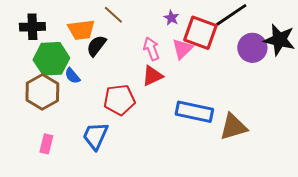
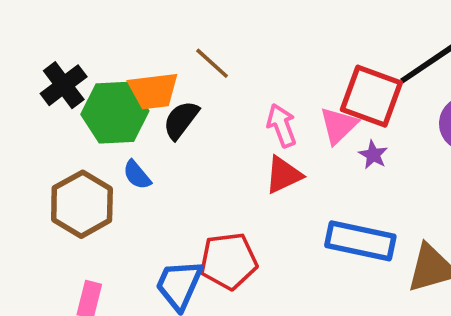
purple star: (171, 18) -> (373, 155), moved
black cross: (32, 27) -> (64, 85), turned -35
green hexagon: (51, 59) -> (115, 113), moved
red pentagon: (119, 100) -> (229, 261), moved

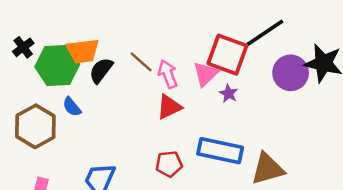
brown line: (212, 63) -> (141, 62), moved
black cross: (64, 85) -> (23, 47), size x0.7
red pentagon: (229, 261) -> (169, 164), moved, size x0.7

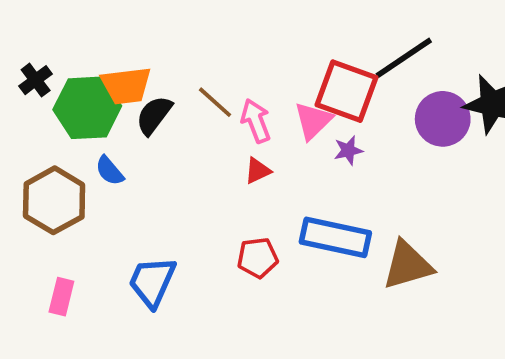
purple star: (229, 93) -> (348, 150), turned 30
red triangle: (169, 107) -> (258, 171), size x0.7

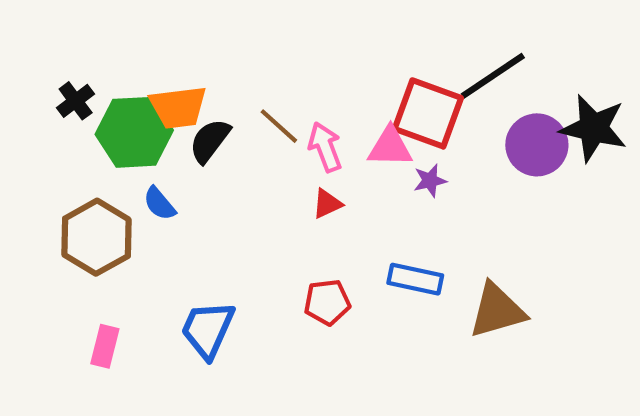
pink triangle: (313, 121) -> (390, 147), turned 45
blue rectangle: (335, 237) -> (415, 279), size x0.7

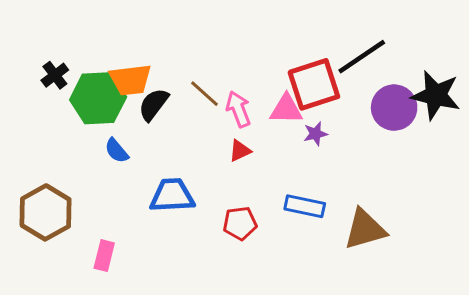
red square: (428, 113) -> (314, 84), turned -38
brown hexagon: (96, 237) -> (46, 212), moved
blue trapezoid: (208, 329) -> (172, 195), moved, turned 63
pink rectangle: (105, 346) -> (104, 256), moved

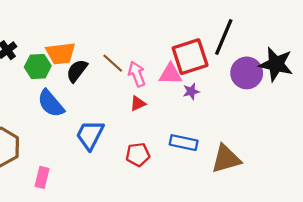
black line: (362, 57) -> (224, 37), turned -33
green hexagon: (98, 98) -> (38, 66), size x0.7
blue semicircle: (117, 151) -> (51, 103), size x1.6
blue trapezoid: (172, 195) -> (90, 135), turned -60

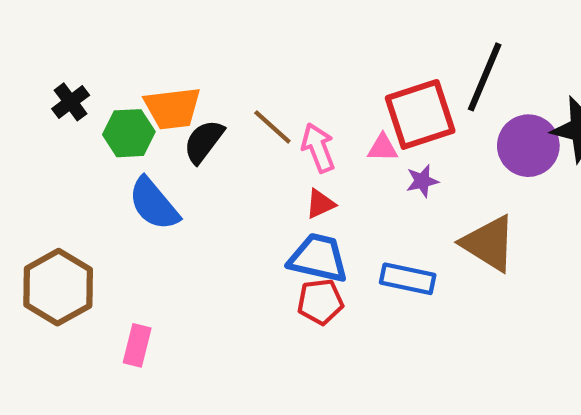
pink triangle: (170, 74) -> (383, 148), size x0.7
blue trapezoid: (90, 135) -> (318, 258), moved, turned 76
brown triangle: (226, 159) -> (489, 243), moved, turned 48

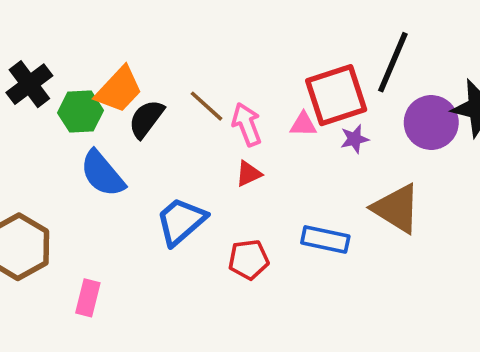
black cross: (71, 102) -> (29, 84), size x1.4
orange trapezoid: (173, 108) -> (119, 90), turned -40
purple star: (422, 181) -> (354, 139), moved
blue trapezoid: (318, 258) -> (181, 221), moved, turned -54

